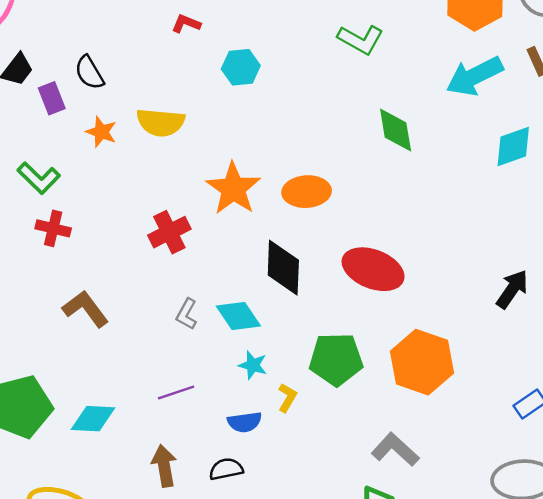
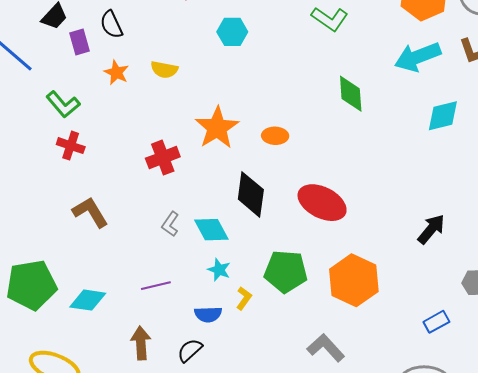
yellow semicircle: (161, 122) -> (164, 70), size x0.7
orange ellipse: (307, 192) -> (275, 136), size x0.7
black semicircle: (226, 469) -> (190, 350), turned -36

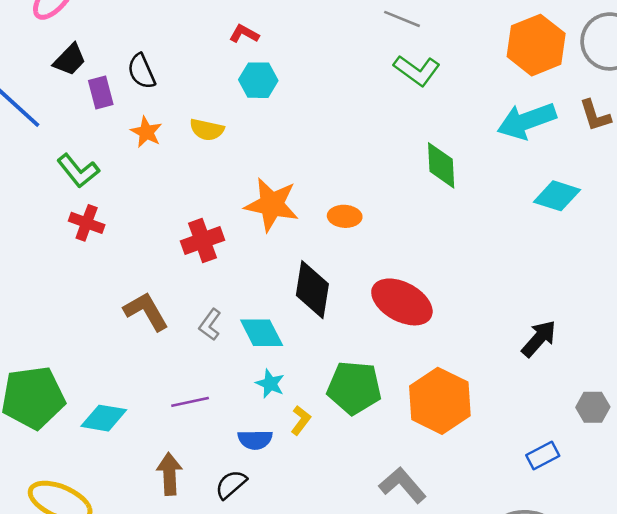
cyan hexagon: (232, 32) -> (258, 80), moved
cyan diamond: (443, 116) -> (557, 196), turned 30
orange star: (217, 128) -> (272, 205), turned -30
brown L-shape: (90, 212) -> (146, 311), moved

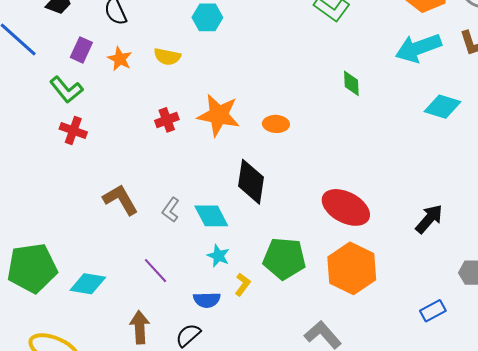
purple rectangle: (101, 92) -> (81, 50), moved, turned 40
green diamond: (441, 165) -> (351, 83), size x0.7
red cross: (202, 241) -> (167, 120), moved, size x0.7
red ellipse: (402, 302) -> (346, 207), moved
purple line: (190, 402) -> (156, 271), turned 60

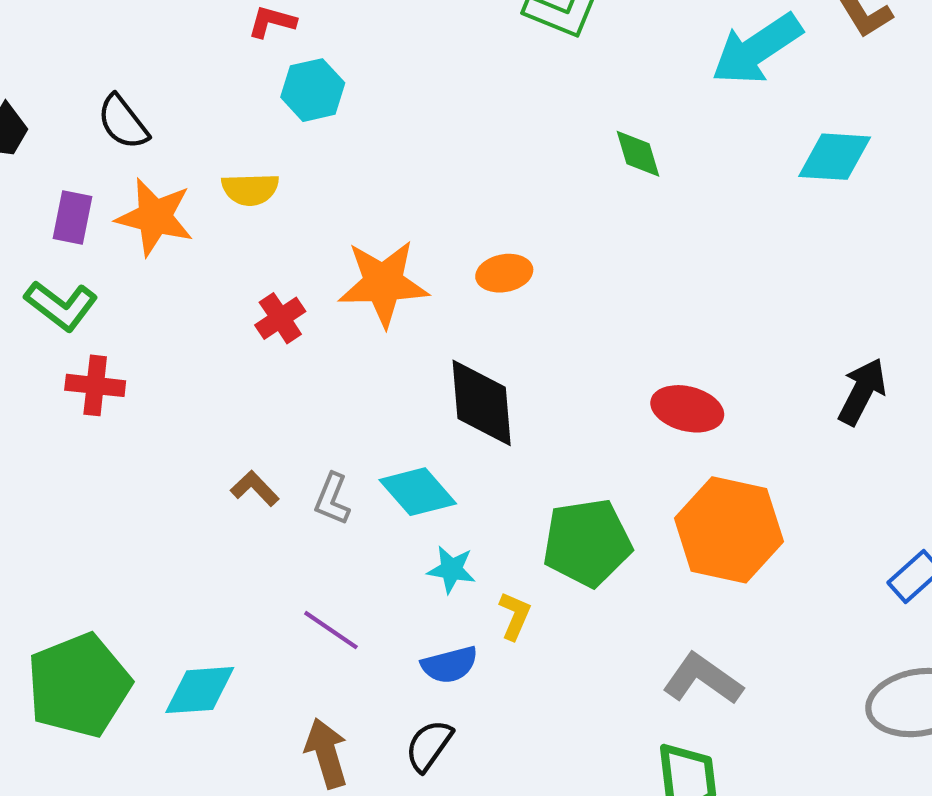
orange star: (120, 59) -> (155, 217), size x1.5
brown L-shape: (120, 200) -> (255, 488), moved, size x0.6
red ellipse: (346, 207) -> (687, 409), size x0.7

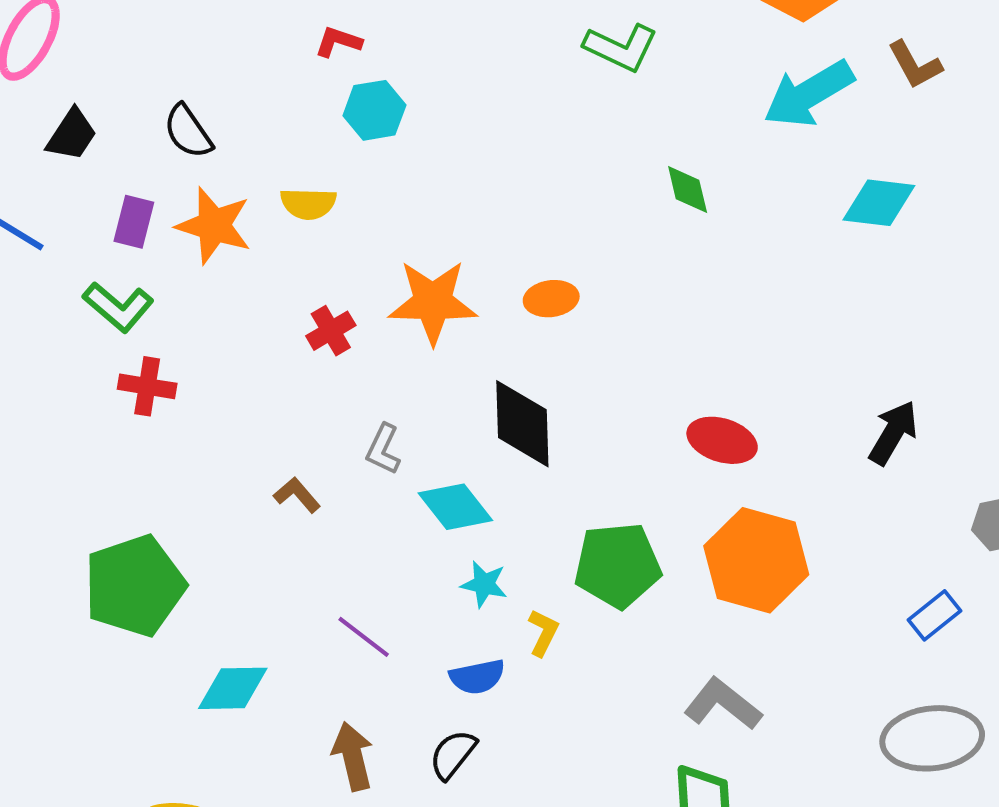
gray L-shape: (332, 499) -> (383, 449), moved
green pentagon: (79, 685) -> (135, 586), moved

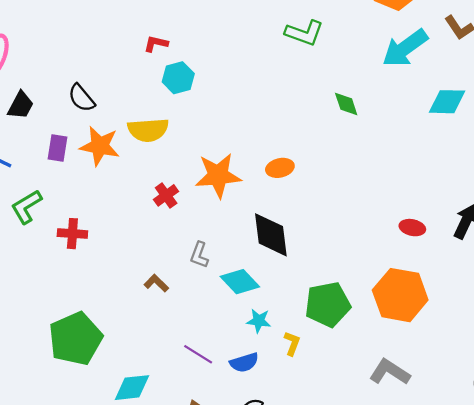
yellow semicircle: (308, 204) -> (148, 130), size x1.4
green L-shape: (118, 307) -> (26, 207), moved, turned 114
red ellipse: (722, 440) -> (412, 228), moved, size x0.7
blue semicircle: (477, 677) -> (244, 363), moved

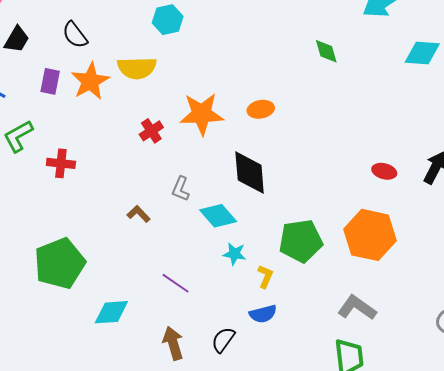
orange star: (100, 146) -> (90, 81), turned 30
blue semicircle: (244, 363) -> (263, 314), moved

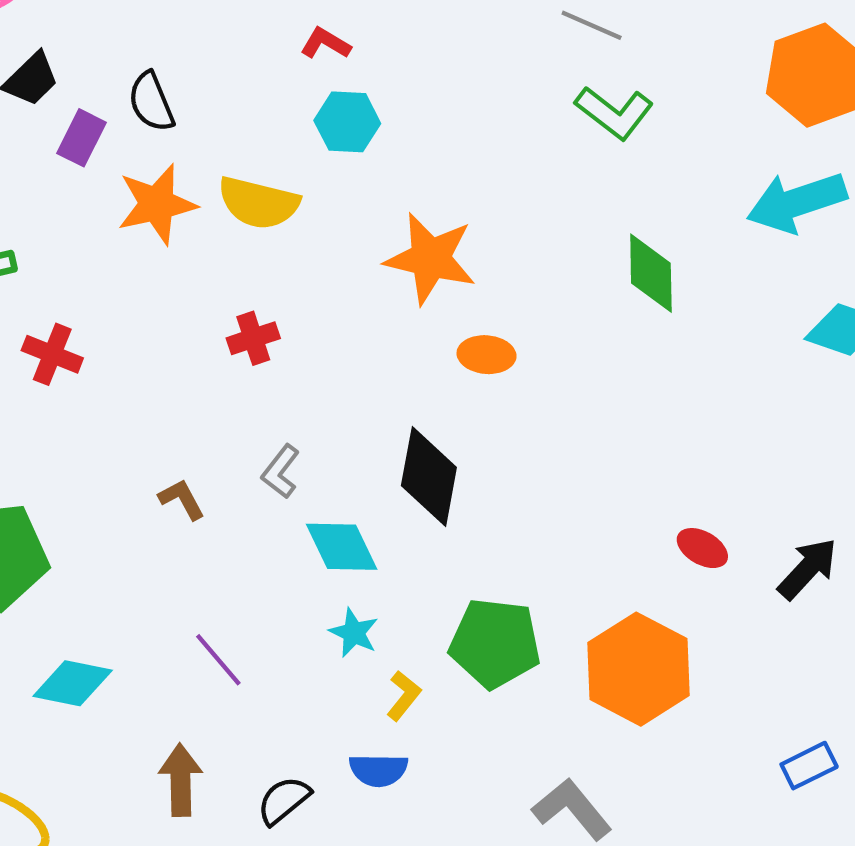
green diamond: (326, 51) -> (651, 273), size x1.4
purple rectangle: (50, 81) -> (82, 138), moved
orange star: (202, 114) -> (430, 258), moved

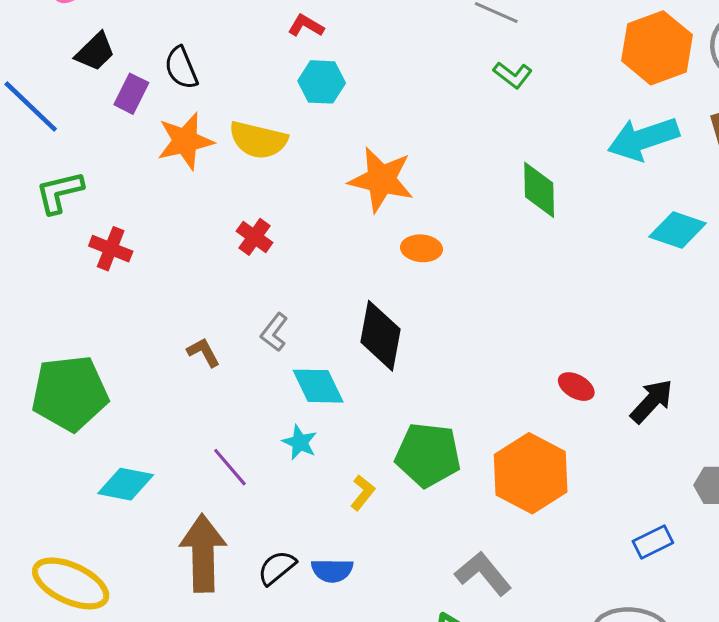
green L-shape: (614, 113) -> (513, 75), size x0.7
red cross: (253, 338) -> (254, 237), turned -36
cyan star: (354, 633) -> (300, 442), moved
blue semicircle: (378, 770) -> (332, 570), moved
brown arrow: (181, 780) -> (203, 553), size x1.5

